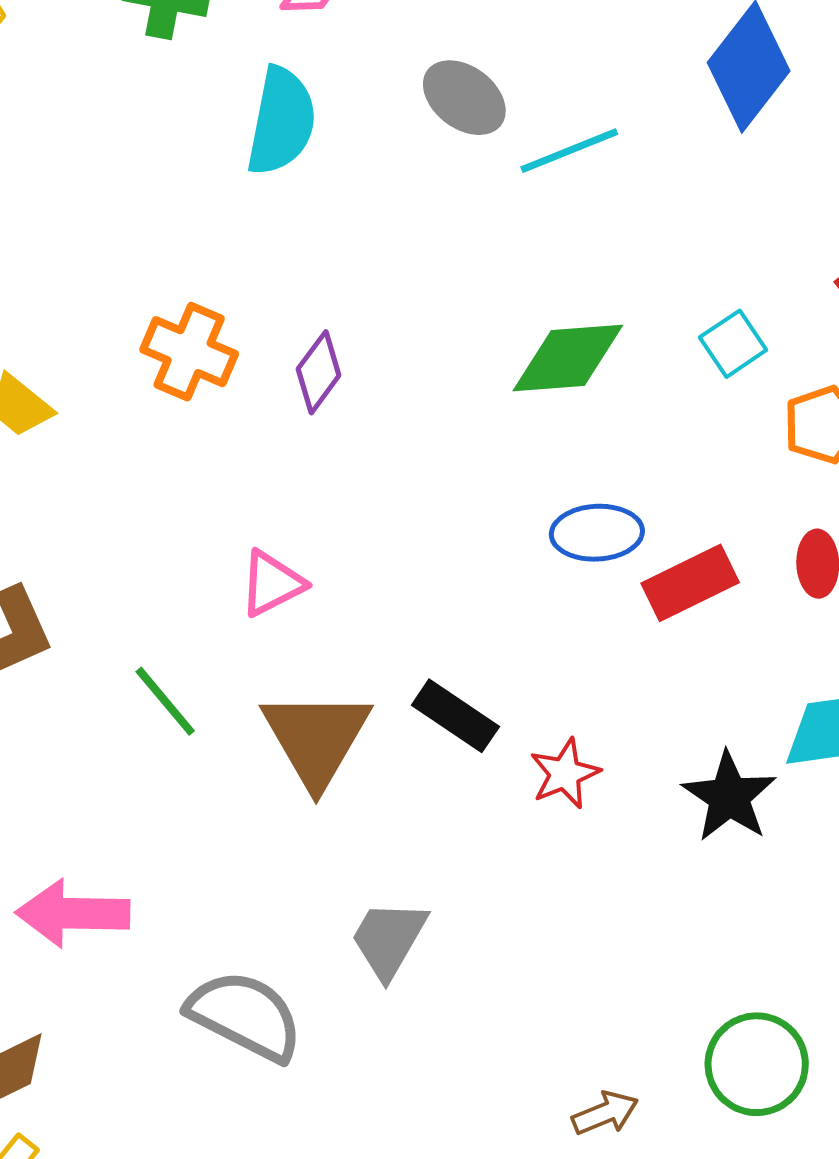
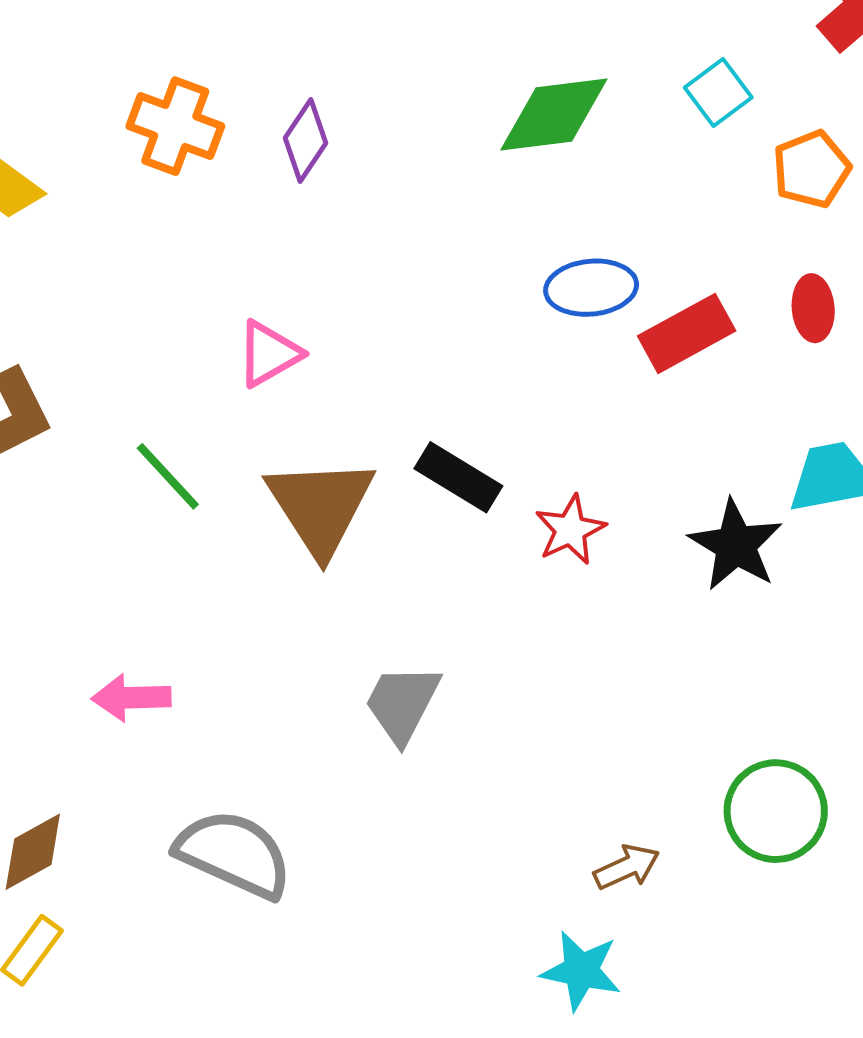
pink arrow: (73, 913) -> (131, 698), moved, size x0.7
gray semicircle: (245, 1016) -> (234, 854), moved

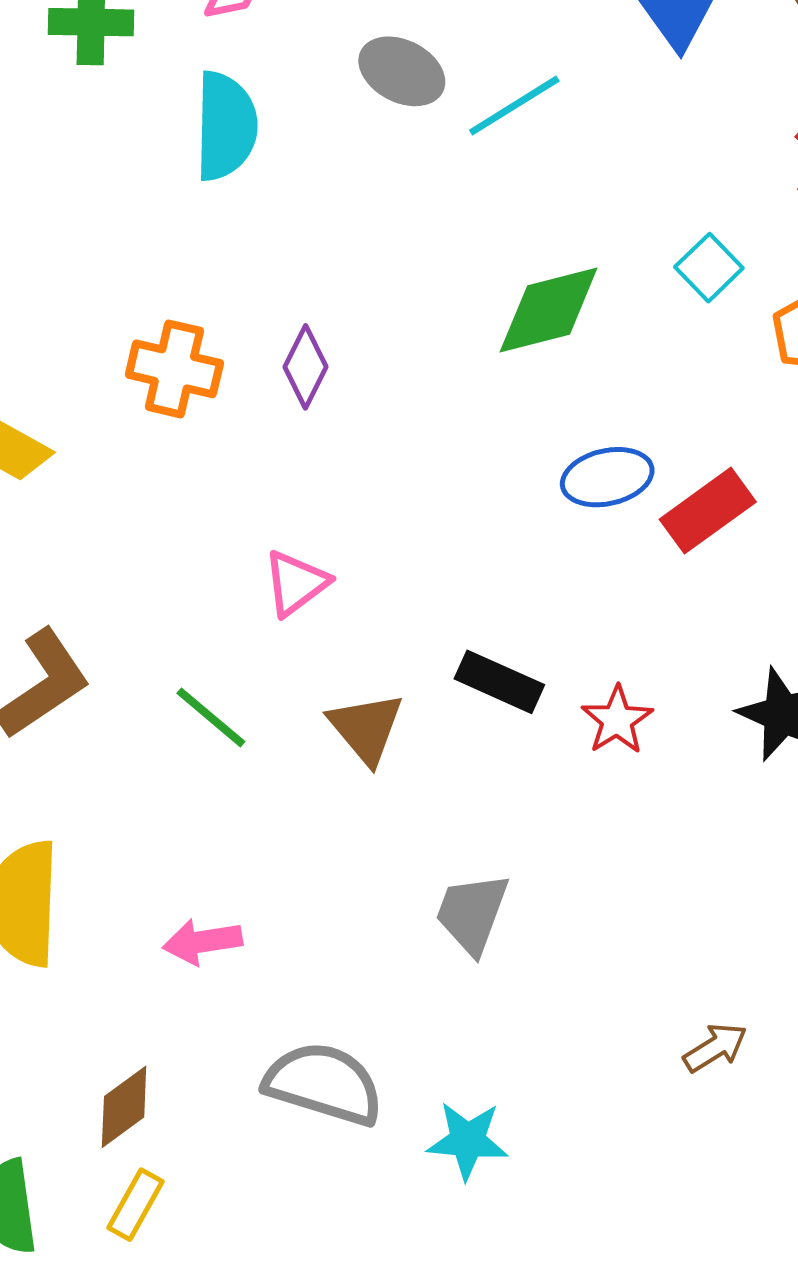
brown triangle: (320, 506) -> (366, 728), size x0.7
cyan star: (581, 971) -> (468, 1140), moved

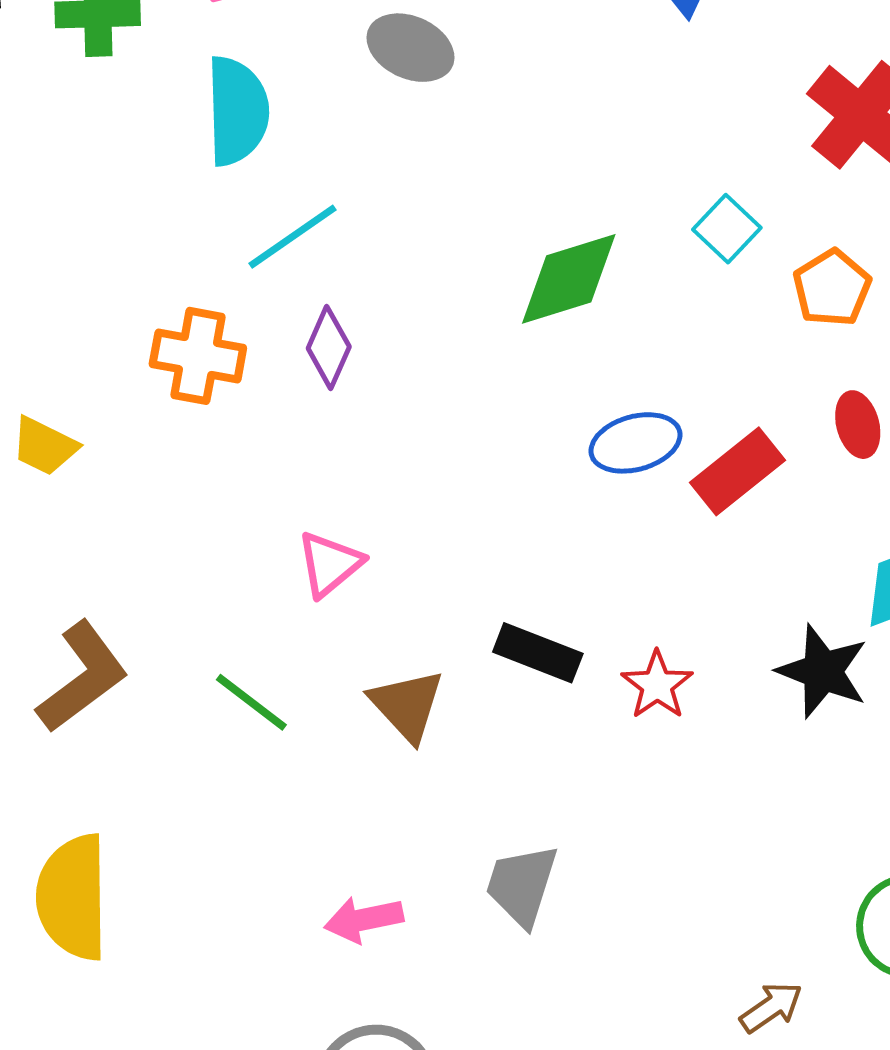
cyan line: (514, 106) -> (292, 237), moved
pink arrow: (202, 942) -> (364, 919), moved

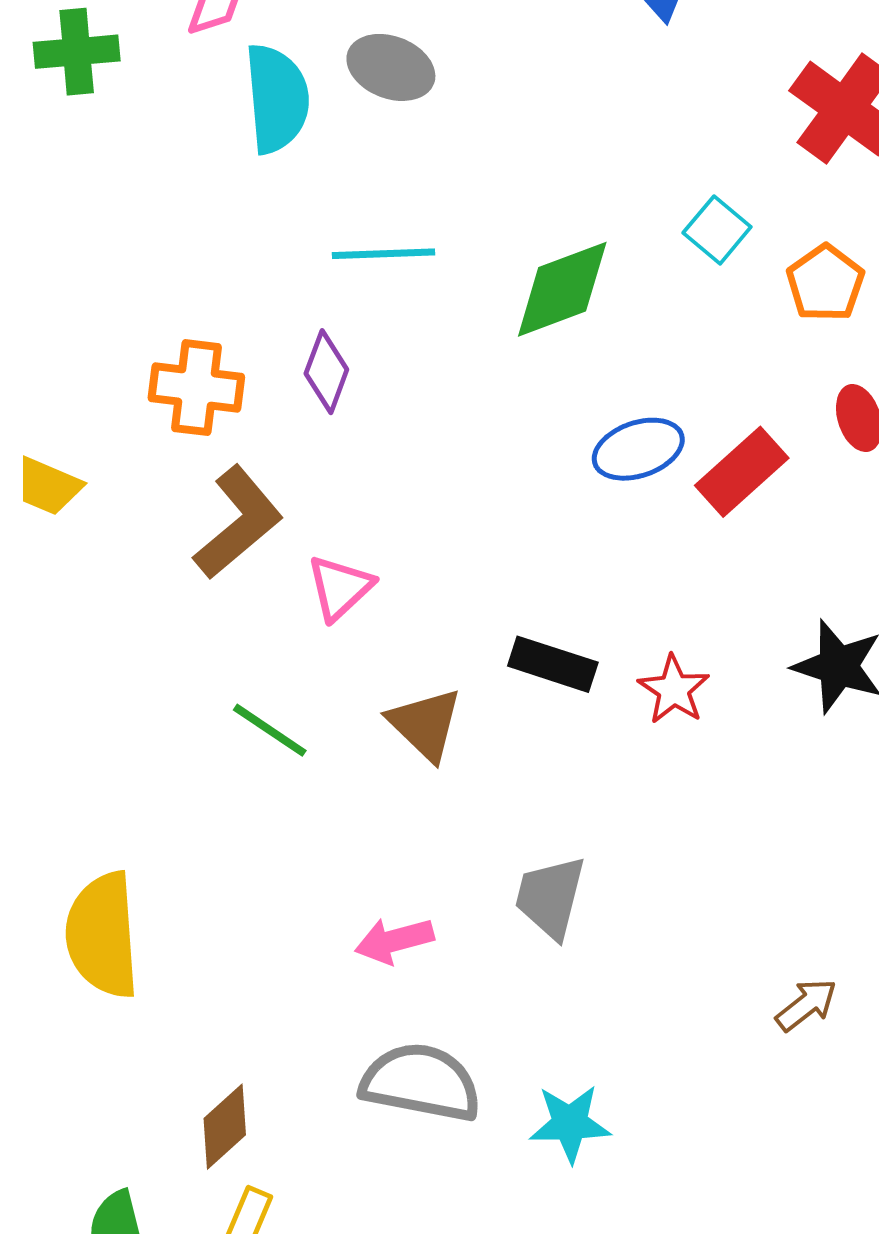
cyan semicircle: (237, 111) -> (277, 99), moved
cyan line: (292, 237) -> (384, 254), moved, turned 36
brown L-shape: (82, 677) -> (238, 522), moved

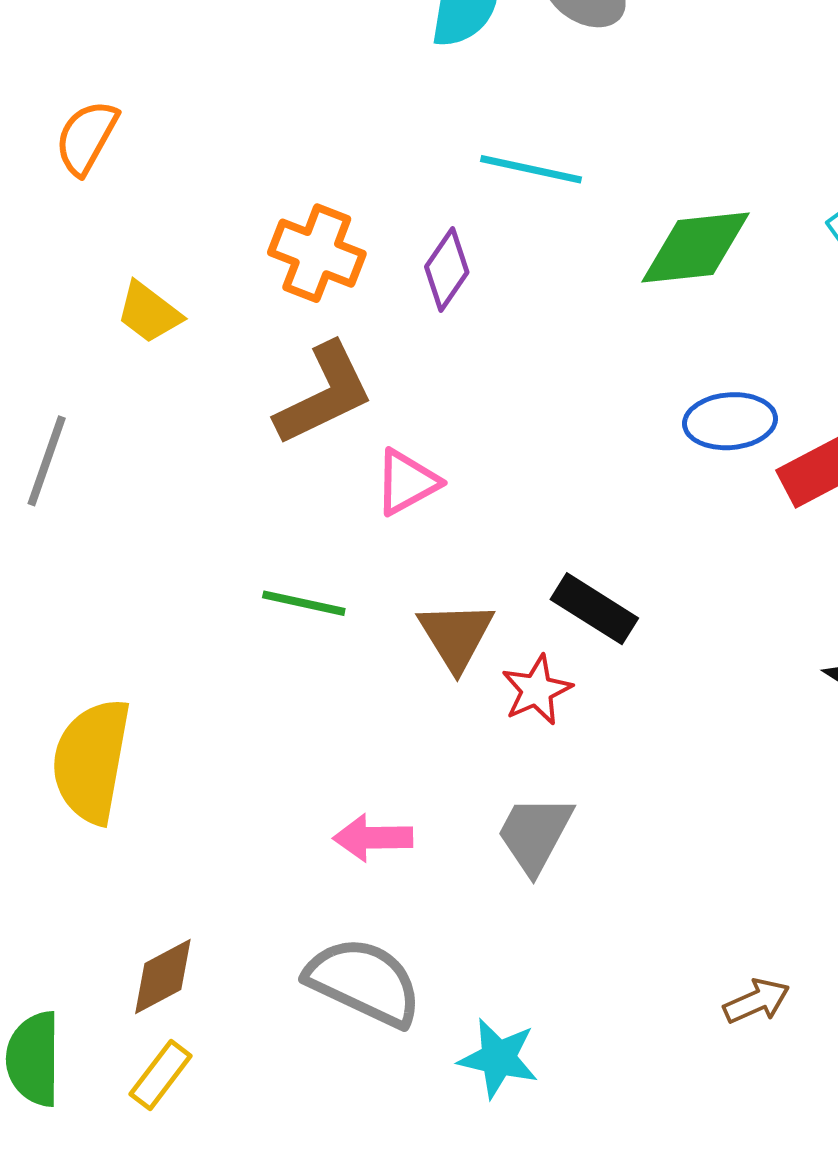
red star: (674, 690) -> (537, 690), moved
green line: (270, 730) -> (304, 603), turned -36

